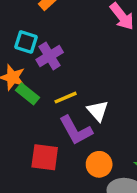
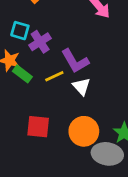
purple L-shape: (76, 130) -> (75, 61), moved
orange circle: (99, 164) -> (84, 131), size x1.4

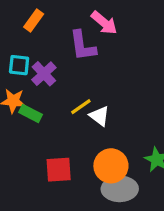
purple L-shape: (75, 61) -> (83, 46), moved, turned 32
yellow line: (54, 76) -> (81, 107), moved
gray ellipse: (107, 154) -> (120, 189), moved

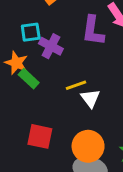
cyan square: (19, 65) -> (31, 32), turned -30
purple cross: (44, 74) -> (51, 46), turned -35

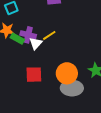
purple cross: (51, 46) -> (28, 35), moved
white triangle: (90, 98) -> (36, 43), moved, turned 32

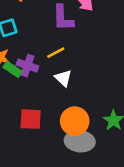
yellow line: (49, 35) -> (56, 53), moved
white triangle: (36, 43) -> (63, 78), moved, turned -32

